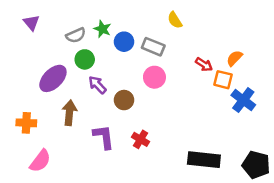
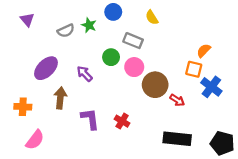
blue circle: (124, 42) -> (113, 12), moved
green circle: (85, 59) -> (111, 57), moved
red arrow: (204, 64) -> (177, 100), moved
brown circle: (124, 100) -> (155, 85), moved, size x1.5

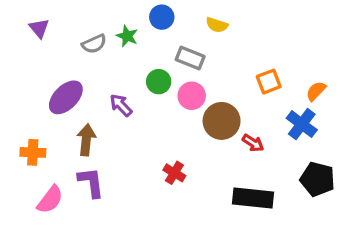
yellow semicircle: (152, 17) -> (217, 25), turned -40
orange semicircle: (204, 51) -> (316, 91), moved
orange square: (194, 69) -> (269, 82), moved, turned -35
purple L-shape: (90, 119) -> (91, 182), moved
black pentagon: (222, 143) -> (317, 179), moved

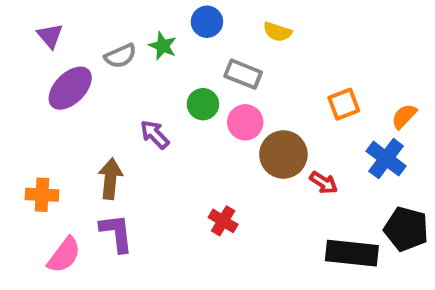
purple ellipse: (66, 97) -> (70, 88), moved
black rectangle: (253, 198) -> (352, 253), moved

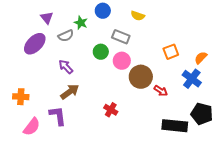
purple triangle: (50, 36) -> (47, 18), moved
gray semicircle: (120, 56) -> (66, 36), moved
purple arrow: (155, 134) -> (66, 67), moved
brown arrow: (110, 179) -> (70, 92), moved, turned 48

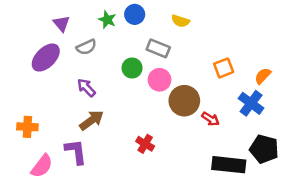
green star: (81, 23) -> (107, 20), moved

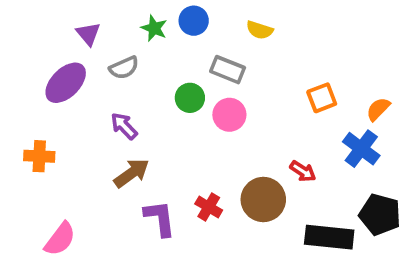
brown circle: (184, 101) -> (263, 199), moved
orange cross: (27, 127) -> (39, 156), moved
purple L-shape: (76, 152) -> (160, 218), moved

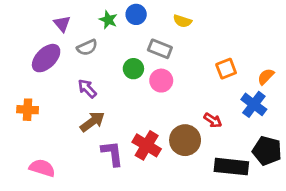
red cross: (209, 207) -> (147, 145), size x1.5
pink semicircle: (60, 239) -> (42, 168), turned -110

